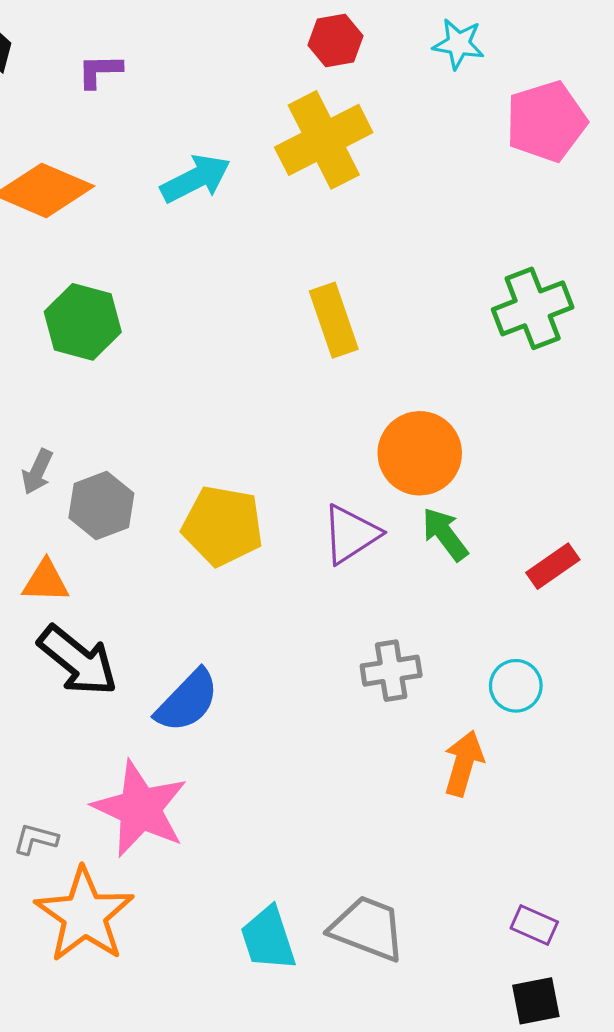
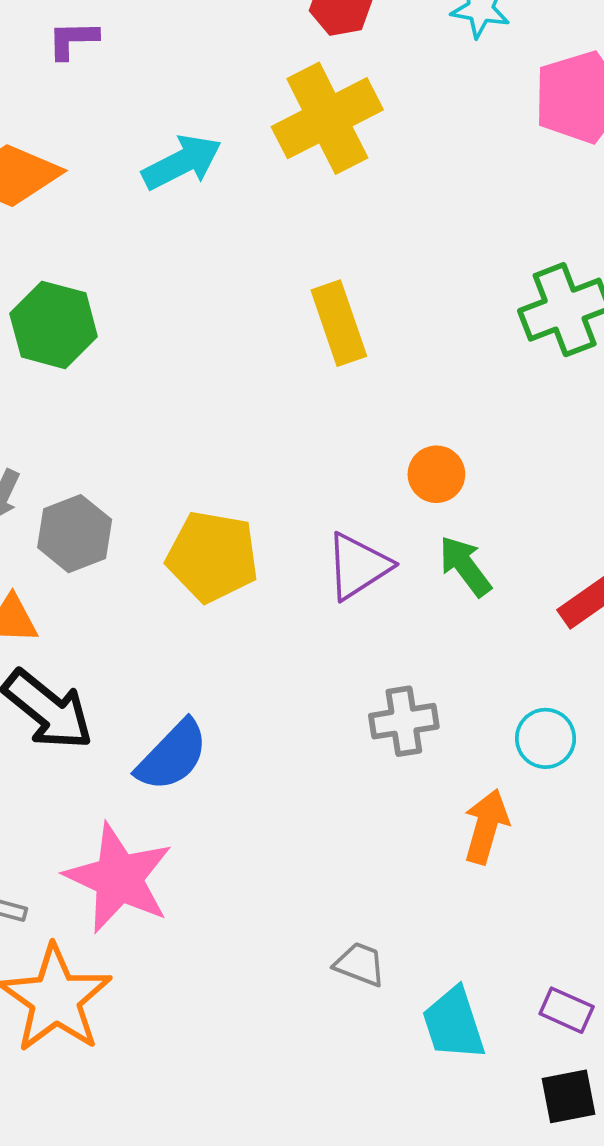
orange circle: (420, 453) -> (436, 474), size x0.6
gray trapezoid: (368, 928) -> (360, 964), moved, size x0.6
cyan trapezoid: (268, 938) -> (454, 1024), moved

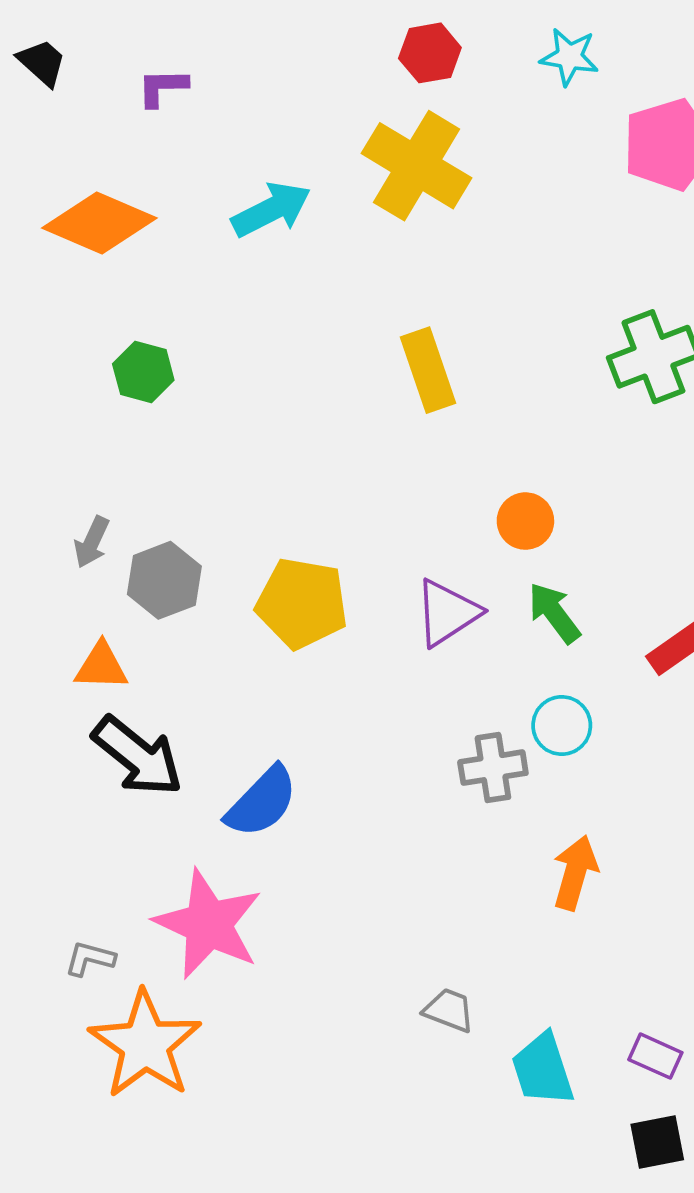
yellow cross: (327, 118) -> (417, 166), turned -32
green hexagon: (54, 325) -> (143, 372), size x0.7
cyan circle: (546, 738) -> (562, 725), moved

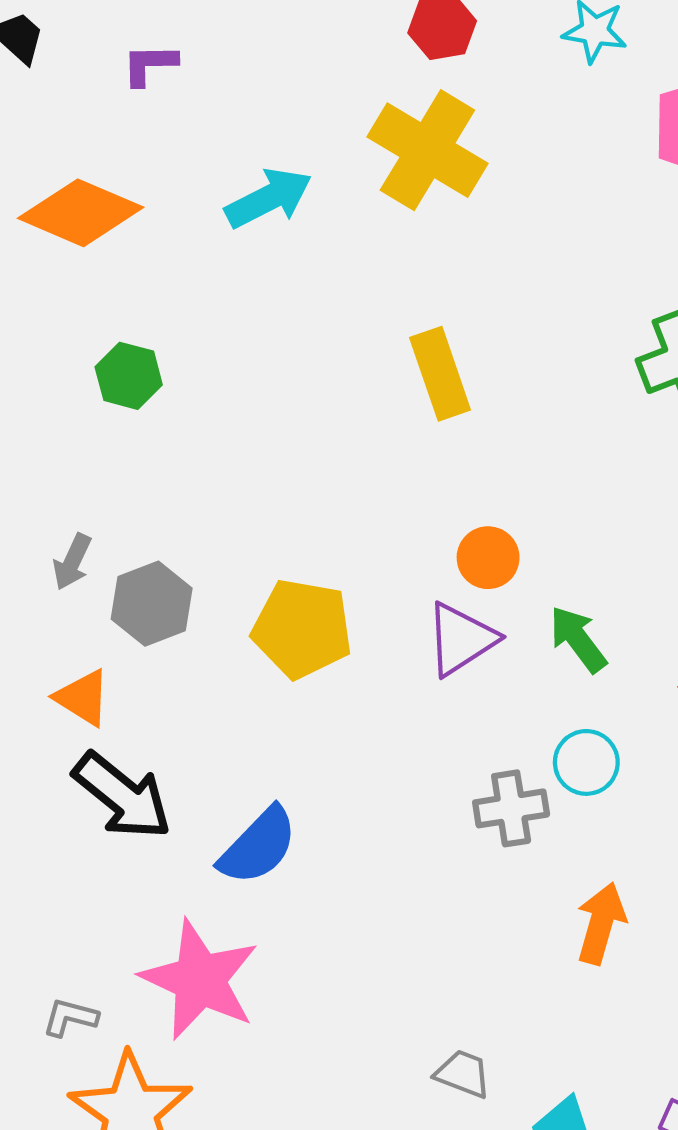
orange circle: (525, 521) -> (488, 558), moved
orange triangle: (101, 666) -> (83, 698), turned 30

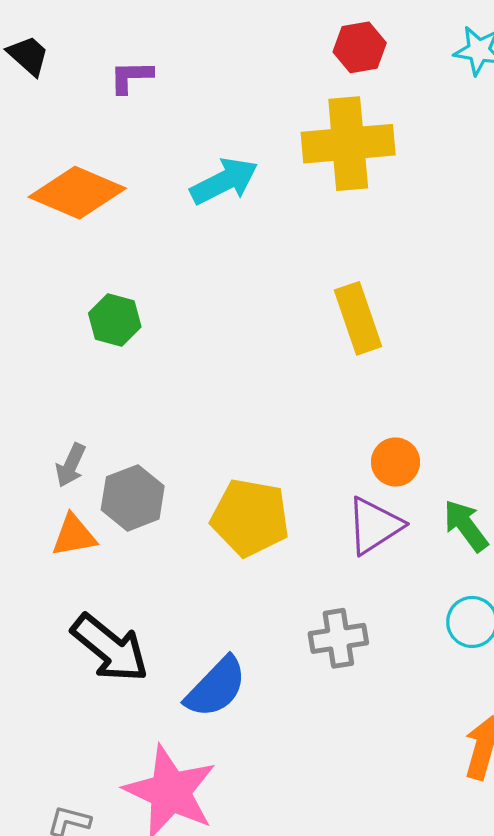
yellow cross: (427, 150) -> (348, 144), turned -36
orange triangle: (83, 698) -> (74, 535), moved, turned -42
gray cross: (511, 808) -> (338, 638), moved

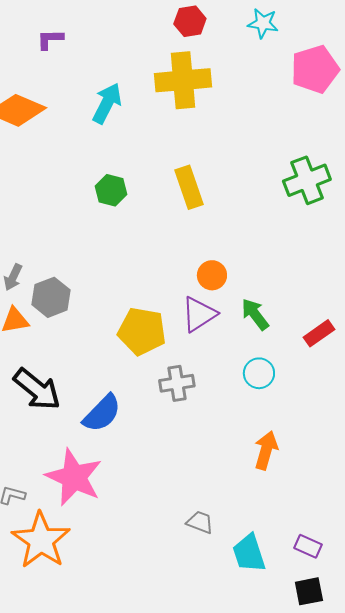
cyan arrow: (224, 181) -> (107, 103), turned -36
green hexagon: (115, 320) -> (111, 190), moved
yellow pentagon: (250, 518) -> (142, 331), moved

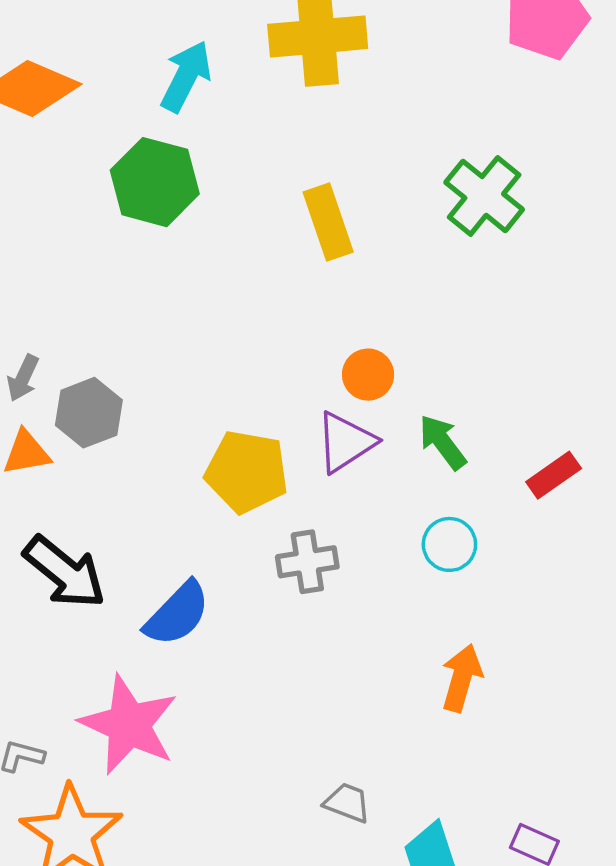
green cross: (307, 180) -> (484, 196), moved, turned -30
green hexagon: (111, 190) -> (155, 182), moved, size x1.6

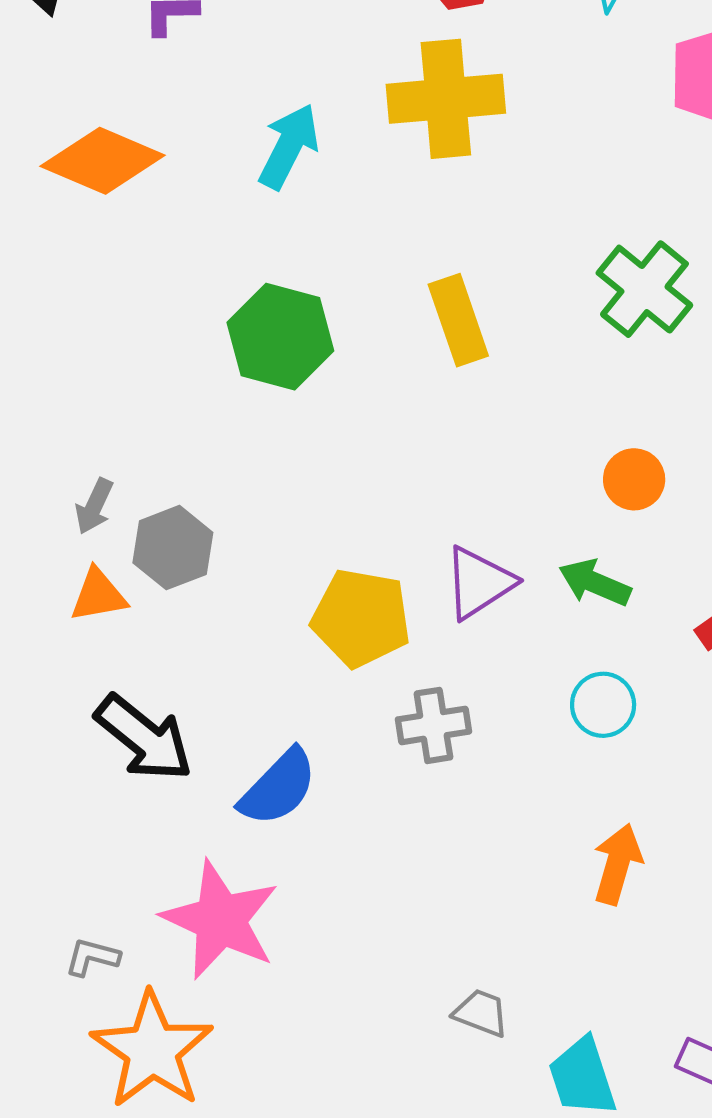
green hexagon: (155, 182) -> (280, 337), moved
orange circle: (368, 375) -> (634, 479), moved
green arrow: (443, 442) -> (595, 583), turned -30

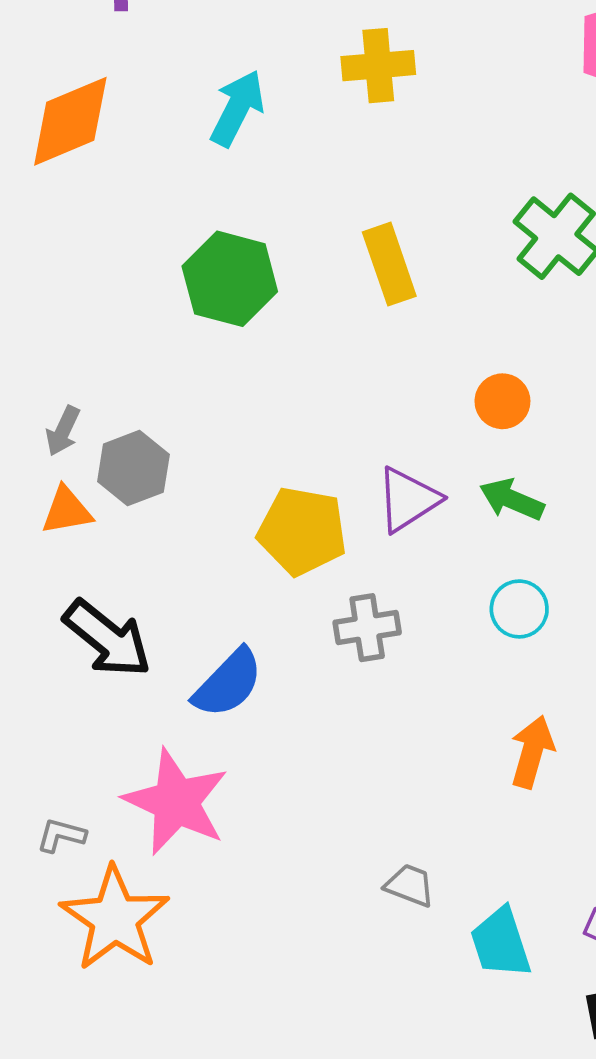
yellow cross: (446, 99) -> (378, 66), size x0.7
orange diamond: (103, 161) -> (70, 121), turned -46
orange circle: (634, 479) -> (502, 401), moved

